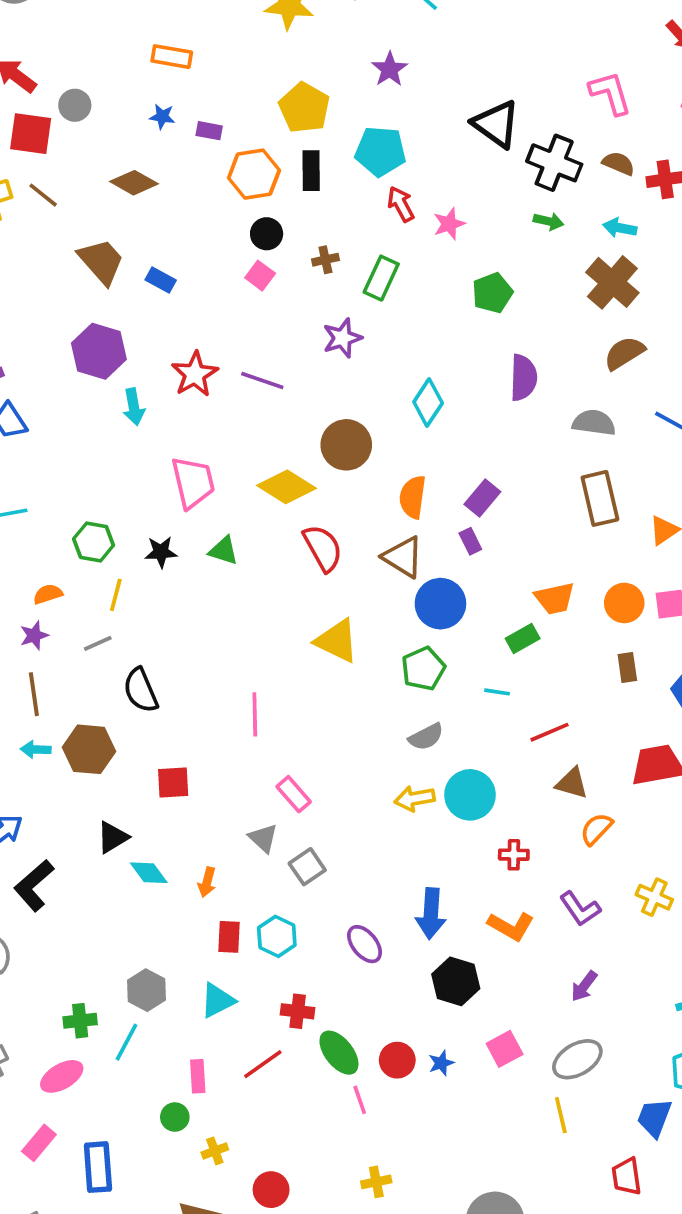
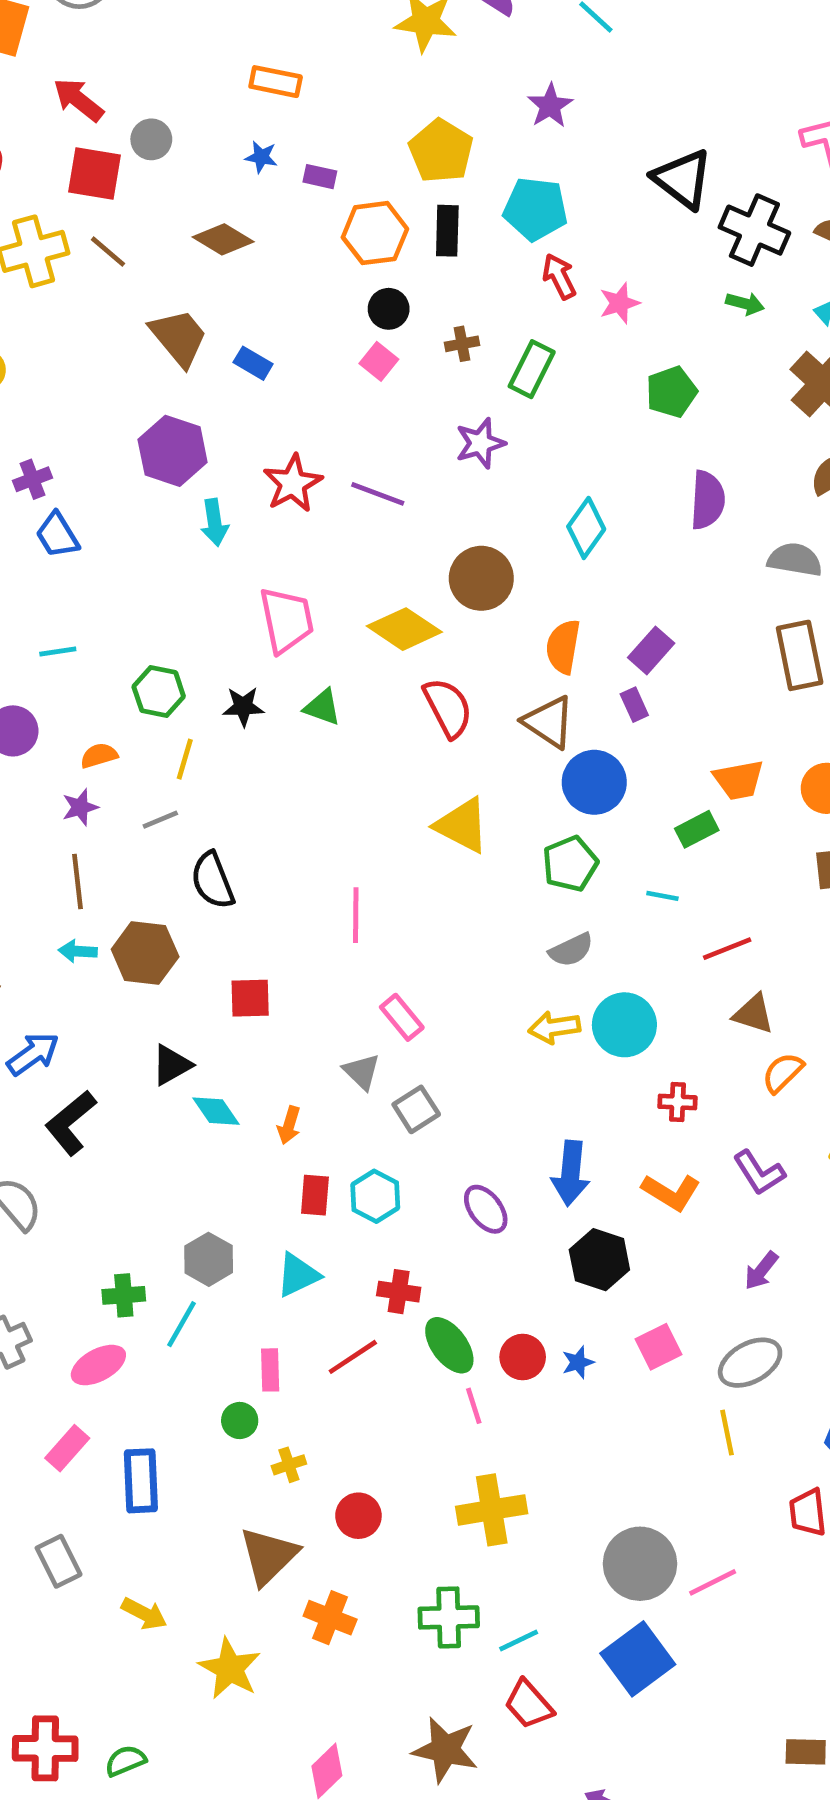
yellow cross: (376, 1182) -> (492, 1510), size x1.8

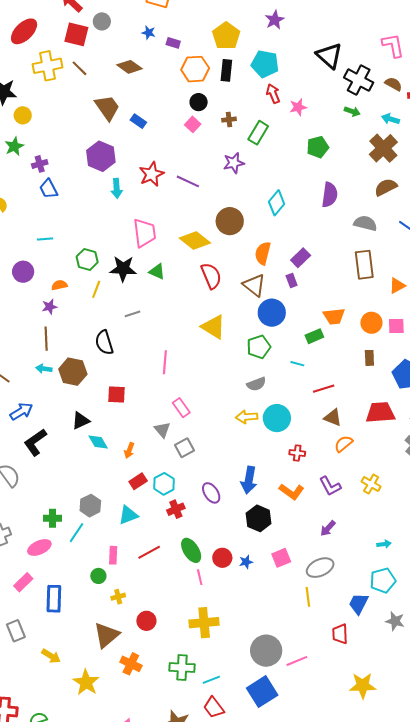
black star: (243, 707) -> (123, 269), size x1.5
gray line: (160, 820) -> (133, 314), moved
red rectangle: (315, 1195) -> (138, 481), turned 48
red cross: (399, 1292) -> (176, 509), moved, turned -36

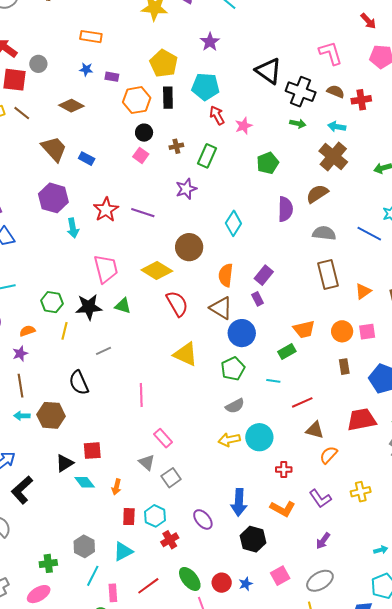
brown semicircle: (386, 187) -> (317, 194), moved
red square: (117, 394) -> (92, 451), moved
red rectangle: (138, 481) -> (129, 517), turned -48
yellow cross: (371, 484) -> (361, 492), turned -36
cyan line: (76, 533) -> (93, 576), moved

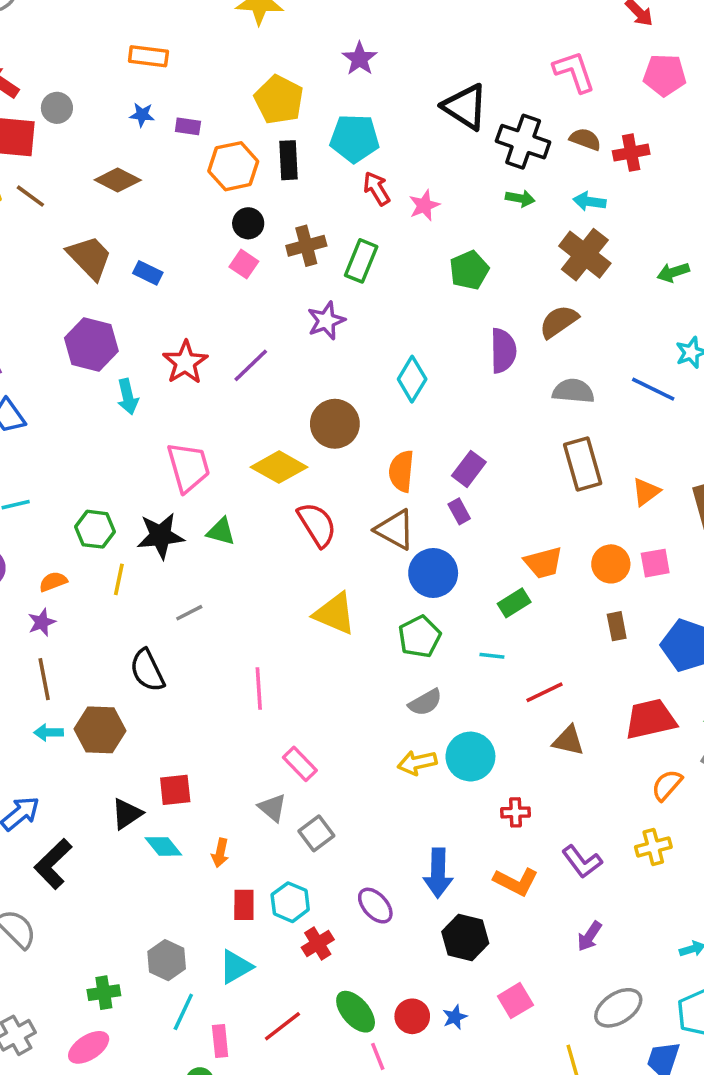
brown cross: (176, 146) -> (306, 246), size x1.5
purple line: (143, 213) -> (251, 365), turned -60
orange semicircle: (329, 455) -> (667, 785), moved
gray ellipse: (320, 581) -> (618, 1008), moved

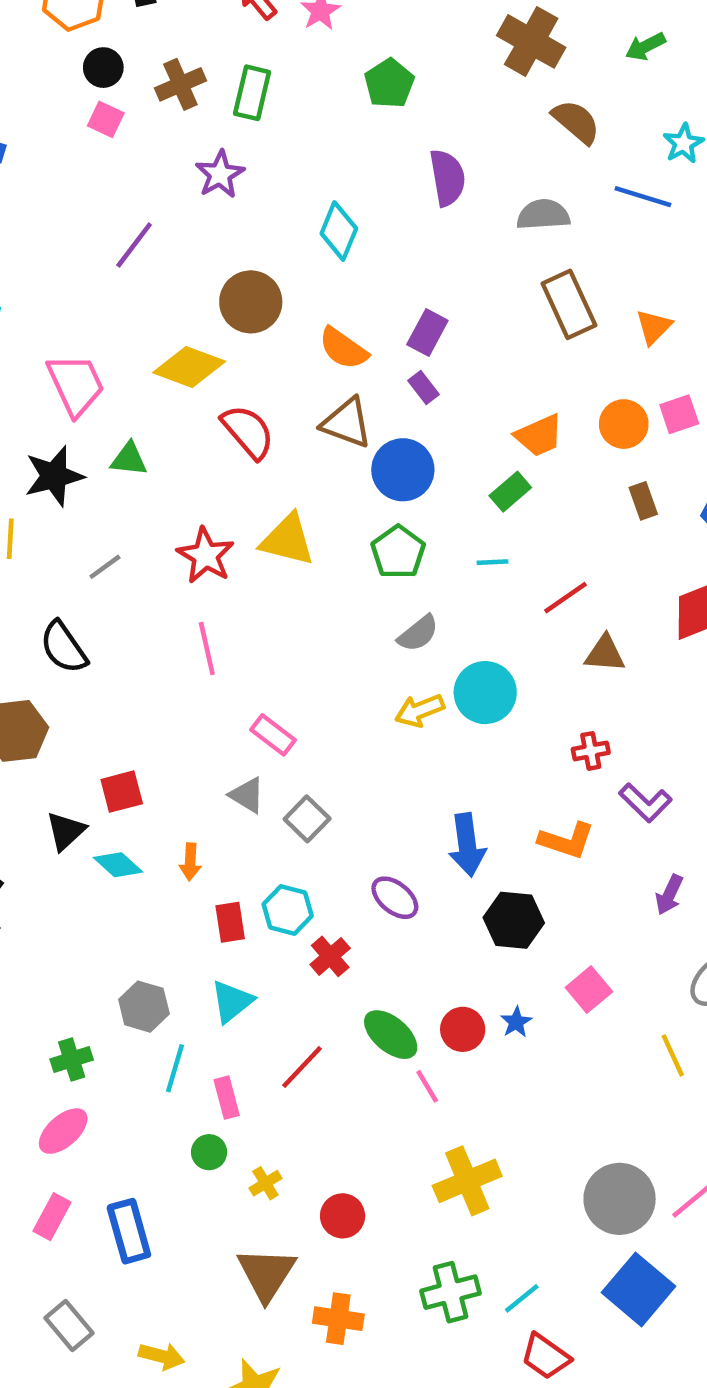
brown semicircle: (559, 322) -> (576, 122), moved, turned 84
red star: (185, 362) -> (206, 555), moved
orange semicircle: (401, 471) -> (343, 348), turned -51
red cross: (516, 812) -> (591, 751), moved

